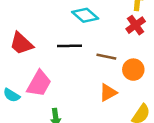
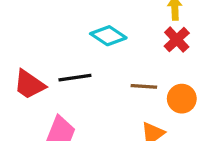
black line: (70, 46) -> (75, 78), moved

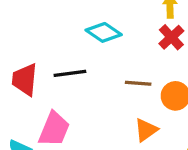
red trapezoid: (29, 85) -> (25, 80), turned 60

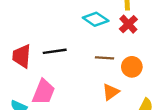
cyan diamond: (104, 32) -> (96, 19), moved

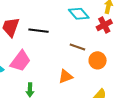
orange triangle: (111, 92) -> (66, 76), moved

